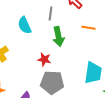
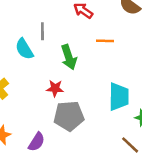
gray line: (51, 13) -> (42, 31), moved

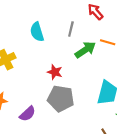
gray line: (42, 31) -> (71, 29), moved
green arrow: (69, 57) -> (85, 50), moved, turned -120

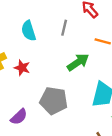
green arrow: (85, 50) -> (78, 62), moved
red star: (55, 72) -> (22, 68), moved

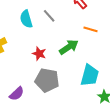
gray line: (64, 28) -> (49, 16), moved, turned -56
red star: (22, 68) -> (39, 54), moved

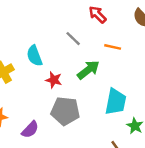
gray line: (49, 16) -> (73, 39), moved
cyan semicircle: (26, 19) -> (34, 56), moved

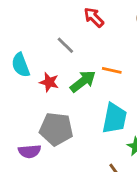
orange line: (113, 47) -> (112, 70), moved
red star: (54, 80) -> (49, 82), moved
purple semicircle: (30, 130) -> (30, 151), moved, turned 42

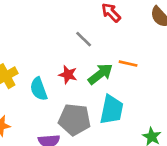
cyan semicircle: (21, 65) -> (39, 89), moved
cyan trapezoid: (114, 118) -> (112, 110), moved

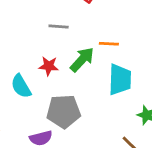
gray line: (84, 39) -> (59, 27), turned -30
cyan trapezoid: (112, 110) -> (120, 80), moved

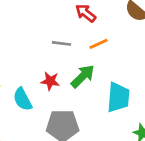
orange line: (109, 44) -> (99, 44), moved, turned -30

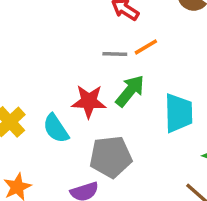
gray line: (61, 43) -> (115, 54), moved
red star: (50, 81) -> (89, 101), size x1.4

